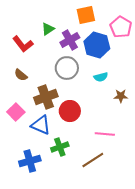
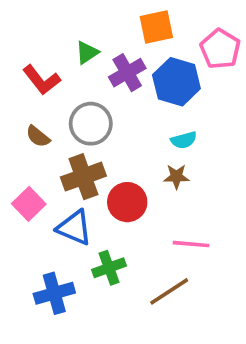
gray circle: (67, 68) -> (91, 124), moved
brown star: (121, 96) -> (176, 177), moved

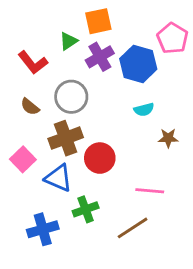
orange square: (156, 27) -> (98, 21), moved
brown star: (176, 177) -> (168, 138), moved

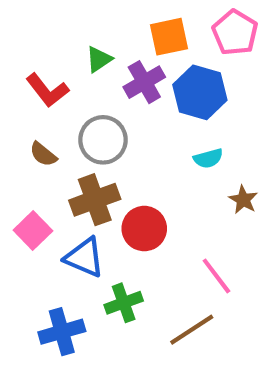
orange square: (98, 21) -> (169, 37), moved
pink pentagon: (173, 38) -> (235, 33), moved
brown star: (168, 138) -> (243, 200), turned 30
pink line: (150, 191) -> (216, 276), turned 48

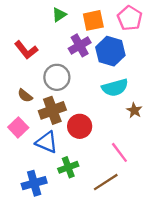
green triangle: (99, 59) -> (59, 15), moved
brown semicircle: (43, 154) -> (25, 96), moved
cyan semicircle: (208, 158) -> (115, 88), size x1.6

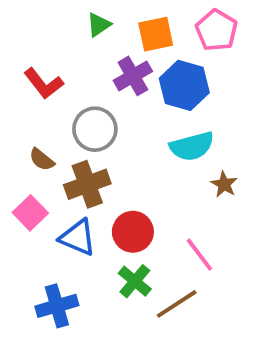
red circle: (80, 126) -> (133, 232), moved
green cross: (68, 167) -> (135, 281), moved, turned -30

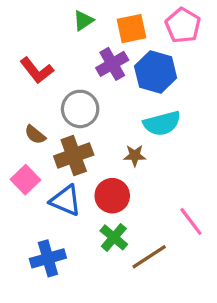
brown star: (224, 184) -> (135, 156), moved, turned -30
pink line: (199, 255) -> (191, 221), moved

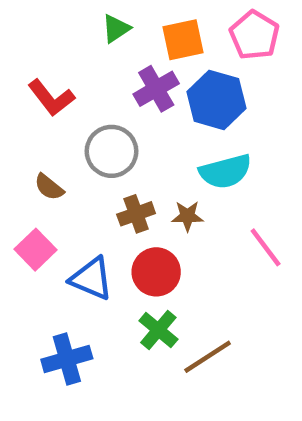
brown cross: (74, 156) -> (136, 214), moved, size x0.7
pink line: (191, 221) -> (266, 247), moved

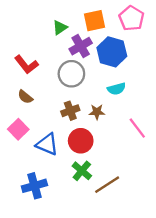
green triangle: (116, 29) -> (60, 28), moved
red L-shape: (51, 98) -> (26, 65), moved
gray circle: (111, 151) -> (71, 74), moved
cyan semicircle: (225, 171) -> (116, 89), size x0.7

